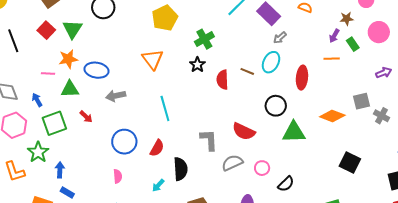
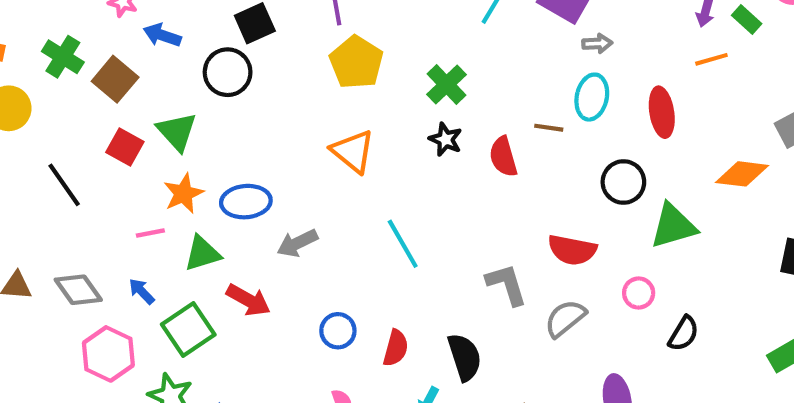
gray arrow: (280, 38) -> (597, 43), turned -128
red arrow: (86, 117) -> (248, 300), size x1.5
blue circle: (124, 142) -> (338, 331), size x0.7
red semicircle: (157, 148) -> (396, 348), moved
pink circle: (262, 168) -> (639, 293), moved

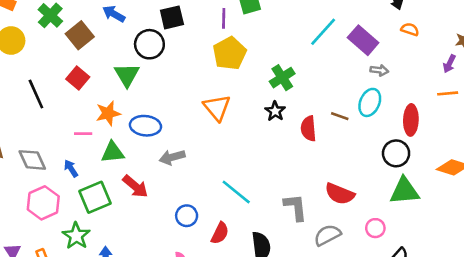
green triangle: (177, 132) -> (127, 75), moved
black circle: (623, 182) -> (396, 153), moved
cyan line: (403, 244) -> (236, 192), moved, turned -32

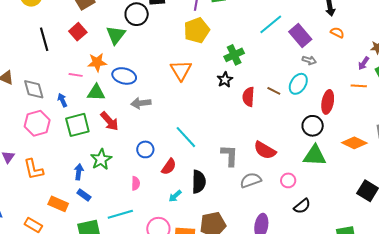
green star: (76, 236) -> (101, 159), moved

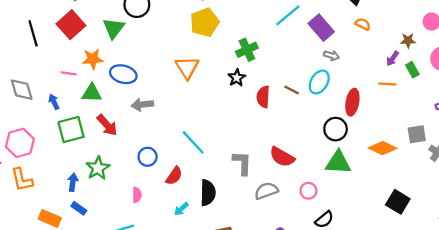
red square: (78, 32) -> (71, 25), size x1.4
pink hexagon: (37, 123) -> (20, 143), moved

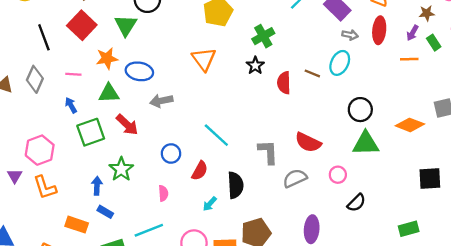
pink line: (69, 73) -> (73, 74), moved
gray diamond: (22, 90) -> (35, 79), moved, turned 45
red ellipse: (352, 102) -> (379, 30), moved
black square: (398, 202) -> (430, 178), turned -30

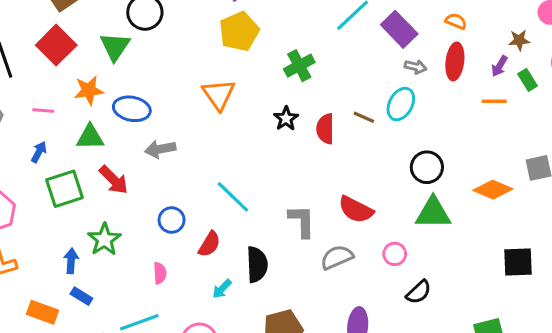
black star: (255, 65) -> (286, 119), moved
blue arrow: (71, 105) -> (39, 152), turned 56

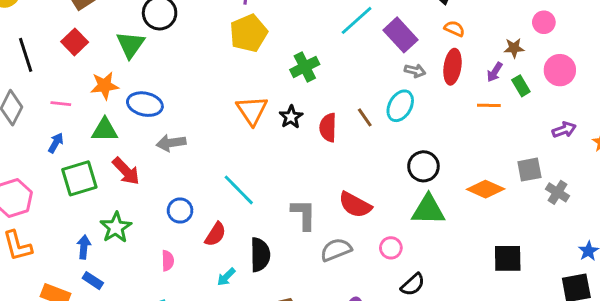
red square: (56, 45) -> (75, 42), size x0.7
orange triangle: (219, 95) -> (252, 110), moved
brown line: (364, 117) -> (365, 117), turned 30

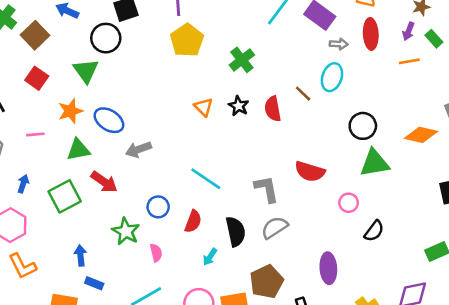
blue ellipse: (145, 104) -> (109, 120), turned 32
orange triangle: (252, 110) -> (203, 107), size x0.7
blue arrow: (56, 143) -> (23, 184), moved
green star: (116, 227) -> (126, 231), moved
gray semicircle: (336, 250) -> (275, 228), moved

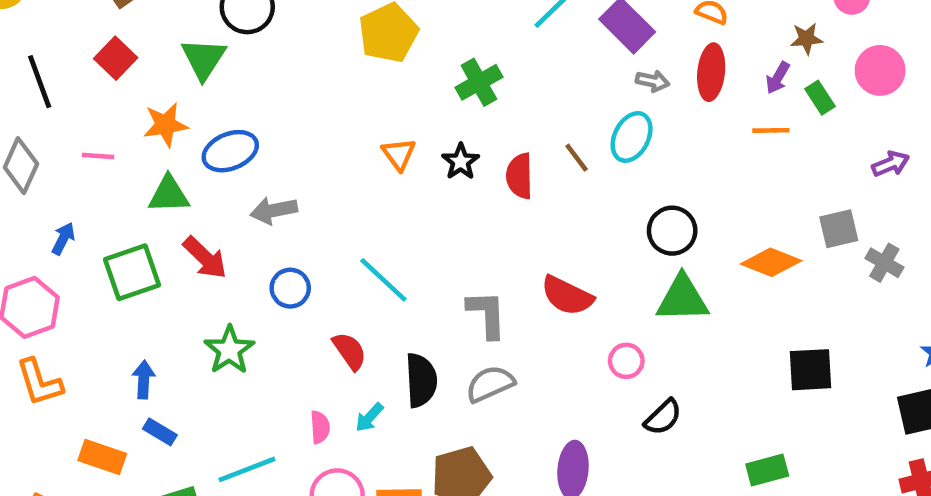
blue ellipse: (109, 120) -> (230, 151), turned -64
blue circle: (158, 207) -> (290, 288), moved
red semicircle: (193, 221) -> (350, 351), turned -65
pink semicircle: (156, 253) -> (320, 427), moved

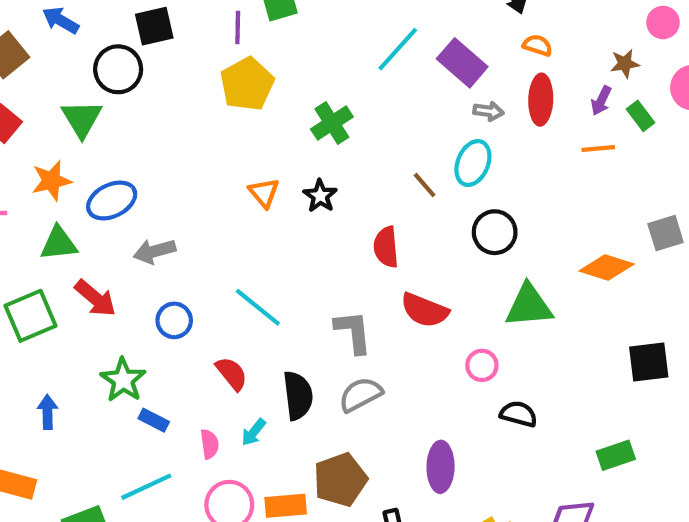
red semicircle: (520, 176) -> (386, 247), moved
black circle: (672, 231) -> (495, 232), moved
black semicircle: (663, 417) -> (519, 414), turned -117
blue rectangle: (160, 432) -> (154, 420), moved

